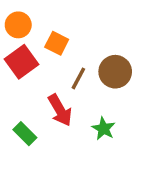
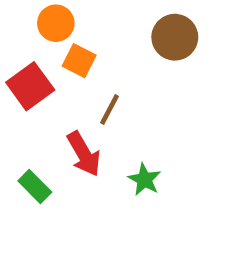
orange circle: (18, 25) -> (56, 23), moved
brown circle: (115, 72) -> (175, 37), moved

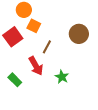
brown circle: (175, 37) -> (79, 34), moved

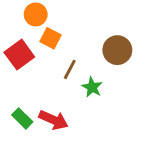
red arrow: (36, 66) -> (53, 120), moved, turned -36
green star: (62, 77) -> (92, 87), moved

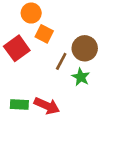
brown circle: (117, 50) -> (85, 48), moved
green rectangle: (22, 118) -> (19, 104), turned -42

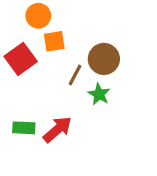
orange square: (44, 34) -> (54, 41), turned -36
red arrow: (47, 106) -> (57, 129), turned -65

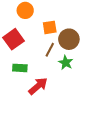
orange square: (54, 41) -> (50, 27), moved
green rectangle: (24, 128) -> (20, 68), moved

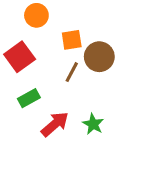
green star: (66, 63) -> (93, 124), moved
green rectangle: (20, 68) -> (29, 98), turned -32

